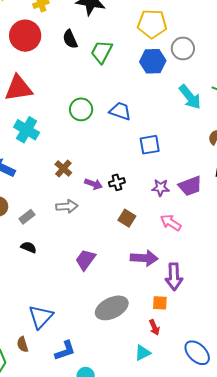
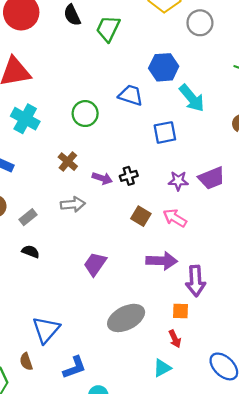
blue hexagon: (153, 61) -> (164, 67), moved
cyan arrow: (190, 97) -> (192, 98), moved
green circle: (81, 109) -> (85, 114), moved
pink arrow: (171, 223) -> (175, 218), moved

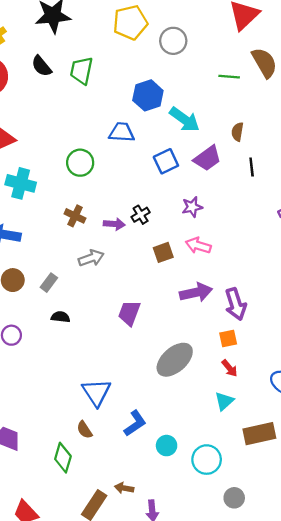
purple trapezoid: (212, 178) -> (207, 158), moved
brown square: (141, 216) -> (163, 252), turned -36

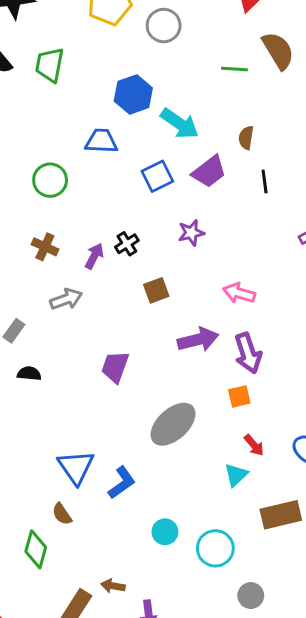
purple arrow: (114, 224) -> (94, 256), turned -66
pink arrow: (198, 246) -> (239, 293), moved
red arrow: (230, 368) -> (254, 445), moved
blue L-shape: (135, 423) -> (122, 483), moved

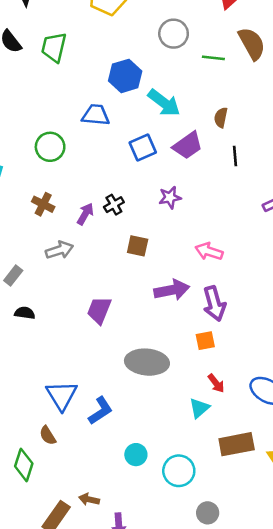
gray circle: (164, 26) -> (174, 34), moved
brown square: (156, 290) -> (138, 246), turned 30
gray ellipse: (173, 424) -> (147, 362), turned 45

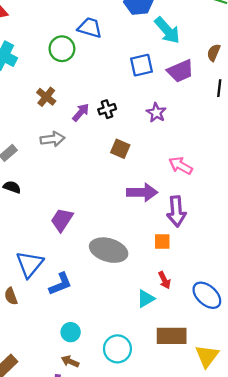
blue trapezoid: (96, 115) -> (90, 28), moved
purple star: (170, 197) -> (156, 113), turned 30
purple trapezoid: (99, 310) -> (62, 220), moved
cyan circle: (136, 455) -> (71, 332), moved
brown arrow: (89, 499) -> (70, 361), moved

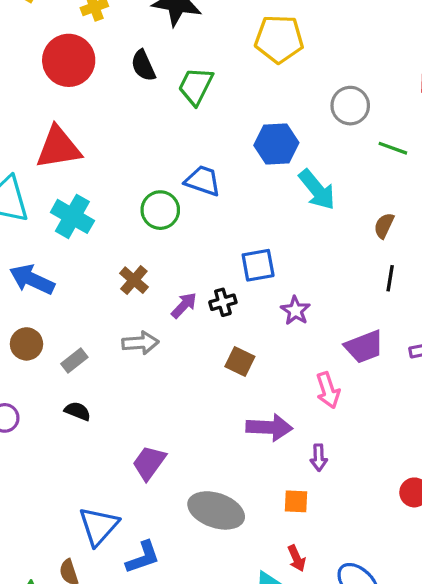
blue square: (142, 65) -> (258, 265), moved
purple trapezoid: (180, 71) -> (364, 347), moved
pink arrow: (181, 166) -> (328, 390), turned -140
purple arrow: (176, 211) -> (319, 458), size x0.6

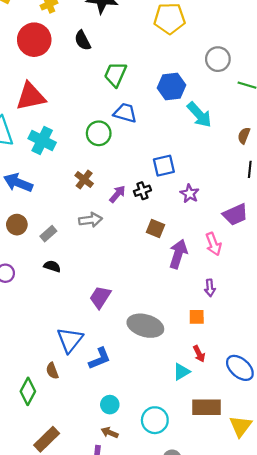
green trapezoid: (196, 86) -> (115, 74), moved
purple arrow: (269, 427) -> (178, 254), moved, turned -72

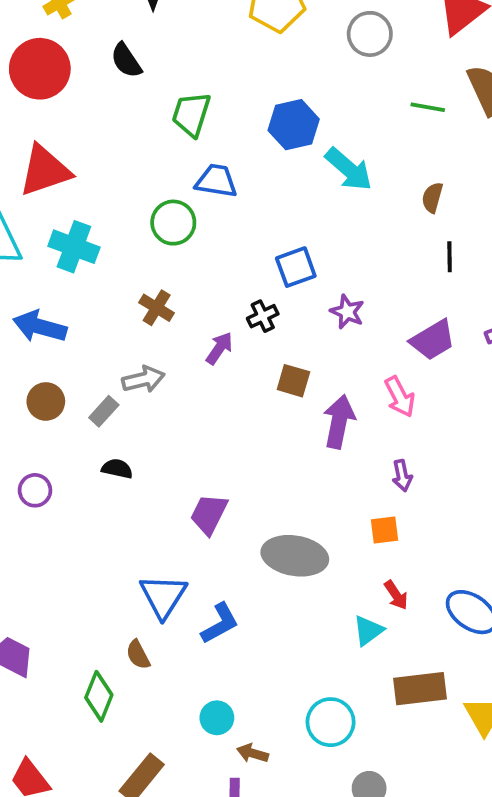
gray circle: (218, 59) -> (370, 34), moved
purple arrow: (117, 194) -> (219, 348), moved
gray arrow: (90, 220) -> (143, 379), moved
cyan circle: (110, 405) -> (217, 718), moved

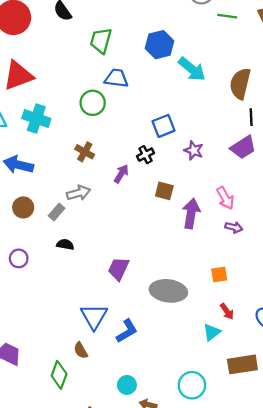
green line: (428, 107) -> (227, 16), moved
brown semicircle: (432, 198) -> (240, 84), size x1.8
purple trapezoid: (433, 340) -> (243, 147), moved
purple arrow: (402, 476) -> (234, 227), moved, turned -63

